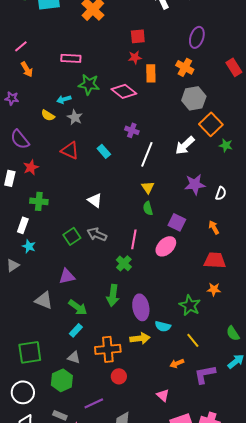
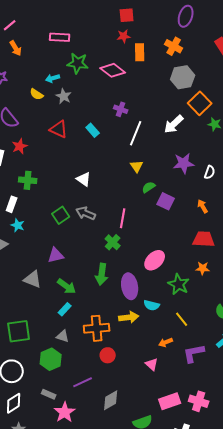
green semicircle: (148, 208) -> (149, 187), moved, turned 72
pink ellipse: (166, 246) -> (155, 260), moved
pink triangle: (163, 395) -> (152, 364), moved

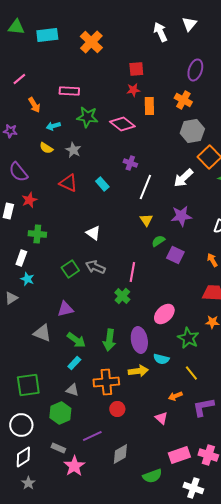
orange arrow: (16, 48) -> (34, 105), moved
cyan arrow: (53, 78) -> (53, 126), moved
purple star: (184, 163) -> (181, 216), moved
green arrow: (102, 274) -> (109, 340), moved

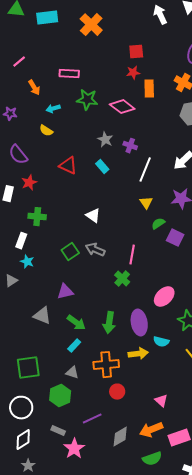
gray star: (73, 150) -> (105, 140), moved
orange arrow: (175, 396) -> (151, 430), moved, size x1.6

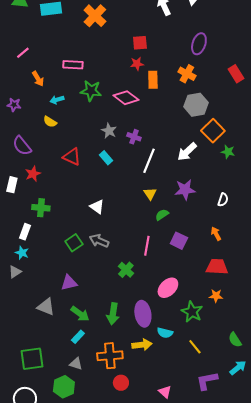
purple square: (175, 238) -> (179, 241), moved
pink line: (132, 255) -> (147, 246), moved
cyan star: (27, 262) -> (22, 253), moved

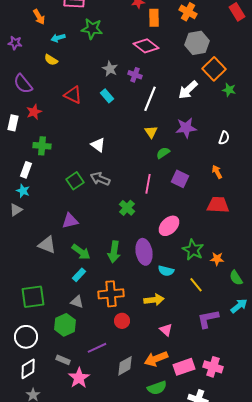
pink diamond: (126, 98) -> (146, 46), moved
orange star: (216, 296) -> (217, 259), moved
yellow arrow: (142, 345) -> (154, 300), moved

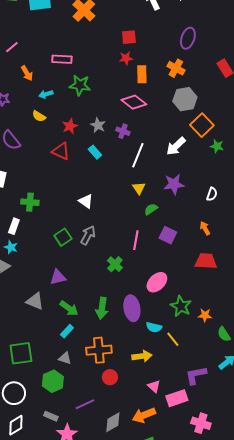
red star: (34, 112) -> (70, 126), moved
gray arrow: (100, 179) -> (88, 235), turned 96
yellow line: (196, 285) -> (173, 339), moved
pink rectangle: (184, 367) -> (177, 398), moved

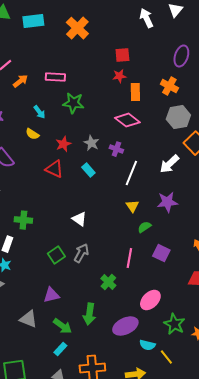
orange arrow: (27, 73) -> (20, 81), moved, turned -98
cyan arrow: (46, 94) -> (39, 112), turned -112
green arrow: (102, 308) -> (89, 314), moved
purple ellipse: (132, 308) -> (125, 326), turned 75

